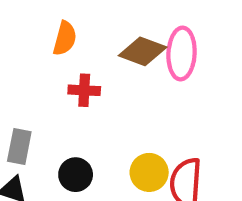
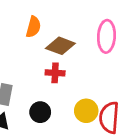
brown diamond: (143, 51) -> (60, 46), moved
red cross: (84, 90) -> (55, 73), moved

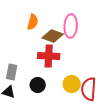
pink ellipse: (106, 36) -> (71, 26), moved
red cross: (55, 73) -> (49, 56), size x1.5

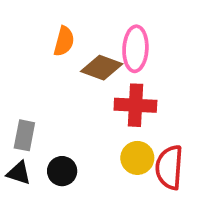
red cross: (49, 56) -> (135, 105), moved
black circle: (38, 85) -> (62, 171), moved

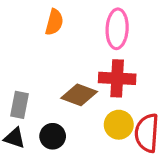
brown diamond: (102, 68) -> (79, 95), moved

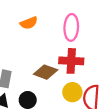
orange semicircle: (54, 22) -> (29, 23), turned 54

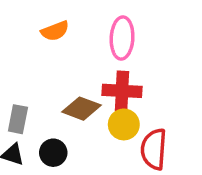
yellow circle: (72, 92) -> (124, 124), moved

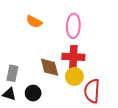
orange semicircle: (55, 31) -> (34, 22), turned 49
brown diamond: (81, 109) -> (50, 67), turned 55

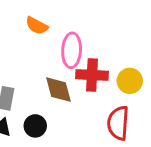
pink ellipse: (73, 26) -> (72, 50), moved
yellow circle: (74, 76) -> (130, 81), moved

